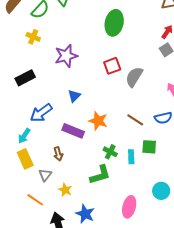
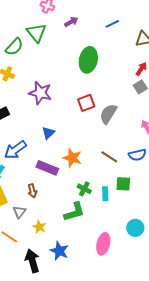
purple star: (66, 56) -> (40, 93), turned 30

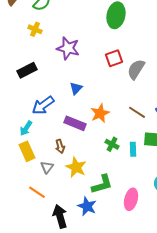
orange star: (72, 158) -> (100, 113), turned 30
green L-shape: (74, 212) -> (102, 184), moved
yellow star: (39, 227) -> (76, 167), moved, size x1.5

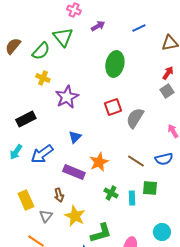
yellow cross: (35, 29) -> (43, 78), moved
purple star: (68, 48) -> (67, 97), turned 30
cyan arrow: (26, 128) -> (16, 152), moved

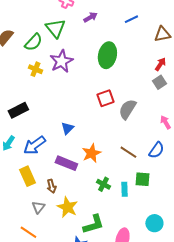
purple star: (67, 97) -> (61, 61), moved
blue semicircle: (164, 159) -> (156, 150), turned -42
yellow rectangle: (26, 200) -> (27, 176), moved

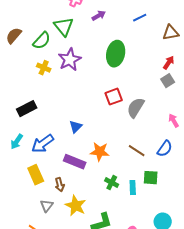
orange star: (91, 153) -> (100, 152), turned 30

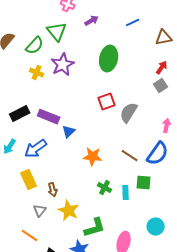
pink arrow: (174, 121) -> (167, 126), turned 40
blue semicircle: (165, 149) -> (158, 154), size x1.4
purple rectangle: (75, 162) -> (49, 117), moved

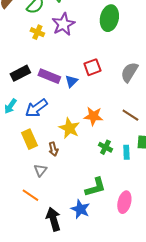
red square: (107, 102) -> (92, 67), moved
blue triangle: (69, 132) -> (71, 81), moved
yellow star: (69, 211) -> (69, 128), moved

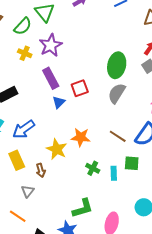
green ellipse: (109, 18) -> (117, 65), moved
purple rectangle: (49, 76) -> (51, 78), moved, turned 40

